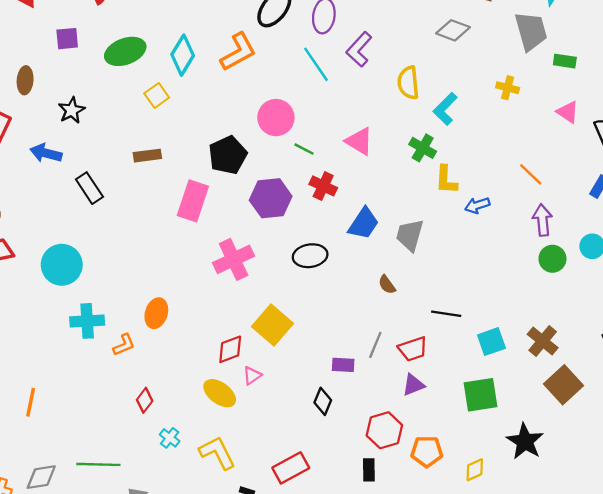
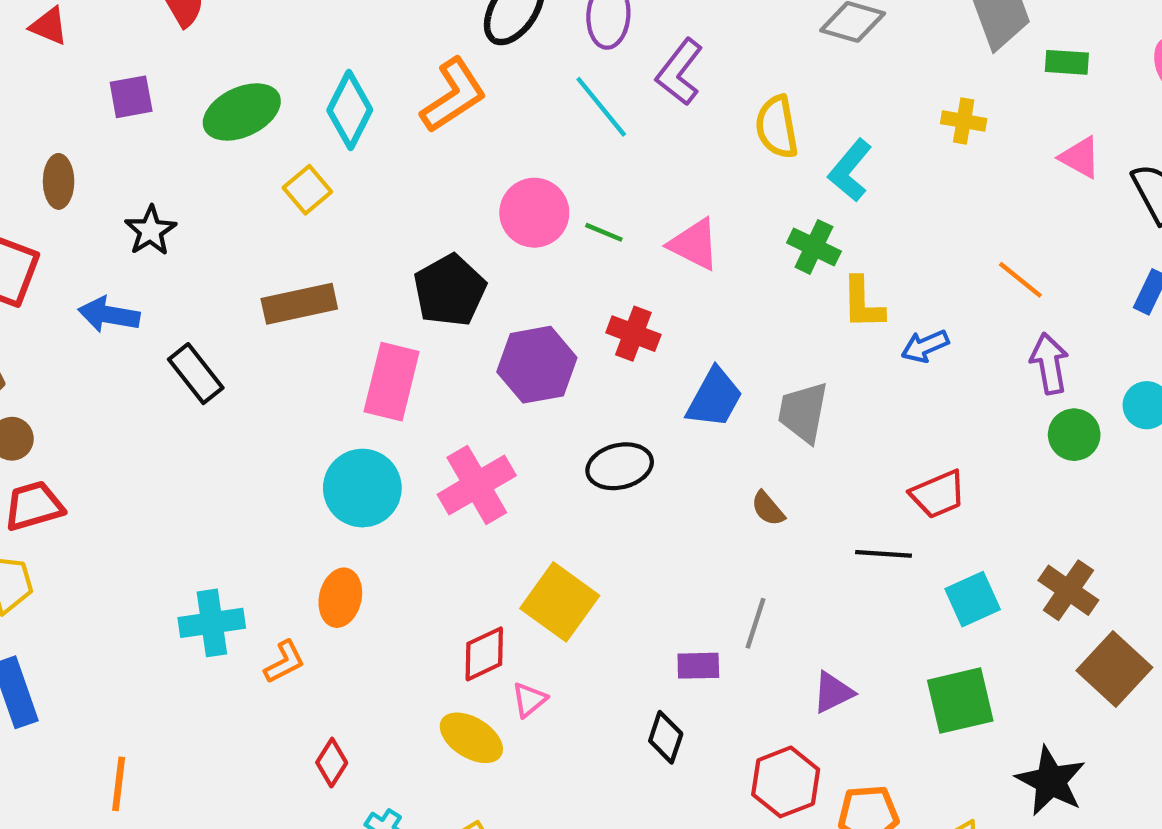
green line: (304, 149) -> (604, 232), moved
brown rectangle: (147, 156) -> (299, 304), size x1.4
cyan circle: (62, 265) -> (362, 488), moved
red trapezoid: (413, 349) -> (938, 494), moved

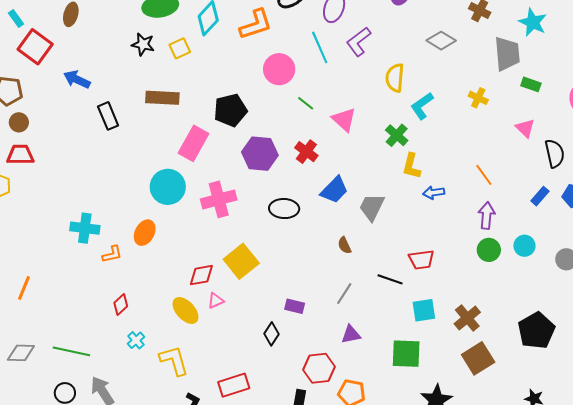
pink circle: (534, 213) -> (279, 69), moved
black star: (150, 231) -> (143, 44), moved, turned 30
gray line: (756, 623) -> (344, 294), moved

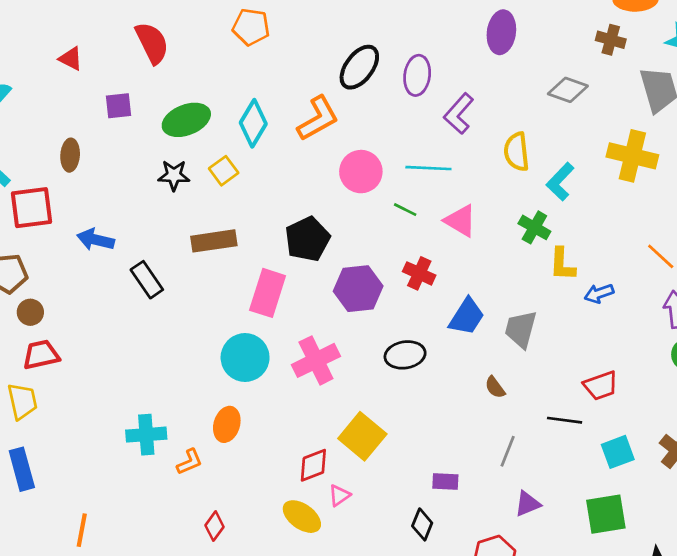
red square: (35, 47) -> (32, 208), turned -32
cyan line: (320, 47) -> (428, 168), moved, turned -52
yellow cross: (478, 98) -> (632, 156), size x1.8

